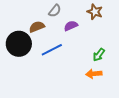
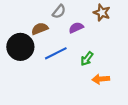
green arrow: (99, 55) -> (87, 59), moved

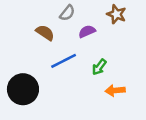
brown semicircle: (40, 29) -> (45, 33), turned 56
black circle: (20, 47) -> (23, 89), moved

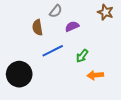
brown star: (116, 14) -> (105, 12), moved
brown semicircle: (45, 33) -> (37, 27), turned -133

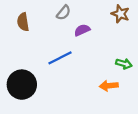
brown semicircle: (37, 27) -> (23, 22), moved
green arrow: (82, 56) -> (124, 64), moved, turned -112

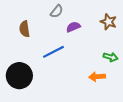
brown star: (120, 14) -> (108, 22), moved
brown semicircle: (23, 22) -> (25, 29), moved

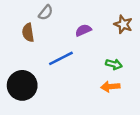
gray semicircle: (57, 11) -> (46, 13), moved
green arrow: (111, 57) -> (114, 64), moved

